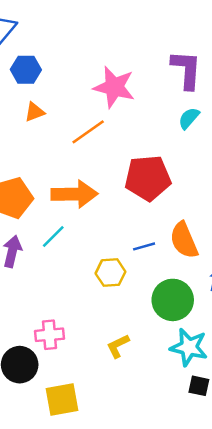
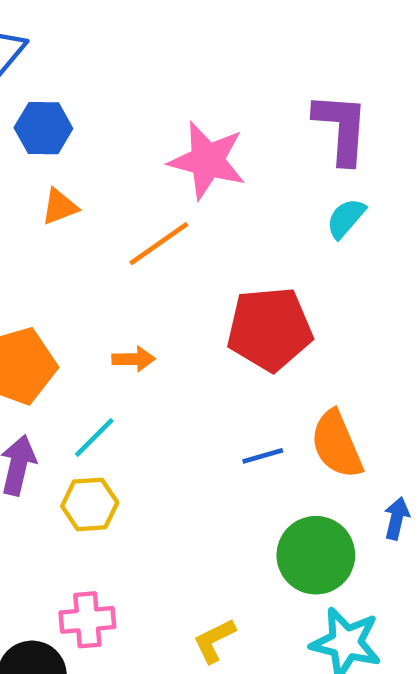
orange arrow: (74, 194) -> (134, 359), size x0.5
yellow hexagon: (110, 273) -> (90, 504), moved

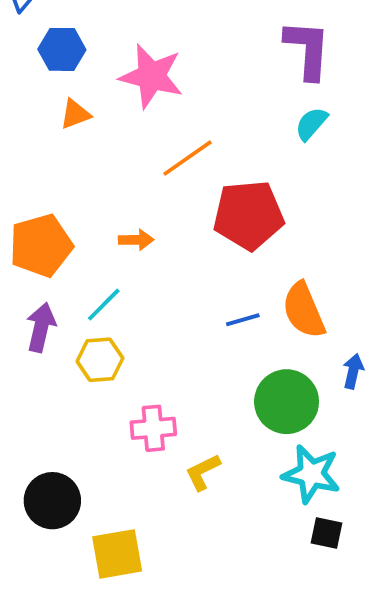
pink star: (207, 160) -> (151, 76), moved
orange line: (159, 244) -> (188, 158), moved
pink cross: (87, 620) -> (153, 428), moved

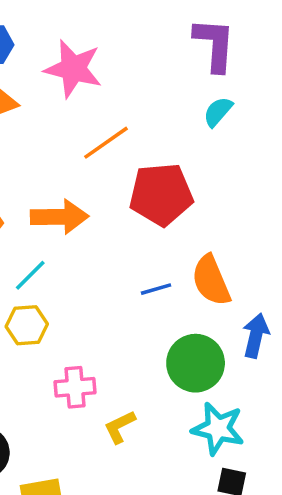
orange arrow: (136, 240) -> (59, 217), size x1.8
blue arrow: (353, 371) -> (256, 336), size x1.4

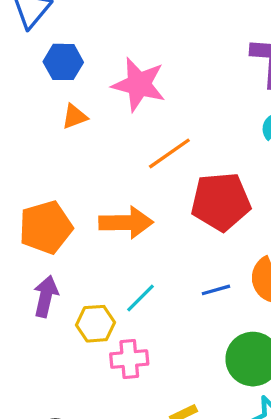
cyan line: (30, 275) -> (140, 298), moved
pink cross: (75, 387) -> (129, 359), moved

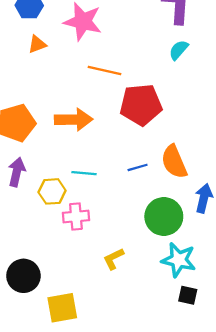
orange line: (169, 153) -> (104, 71), turned 48
cyan line: (140, 298) -> (84, 173), turned 50

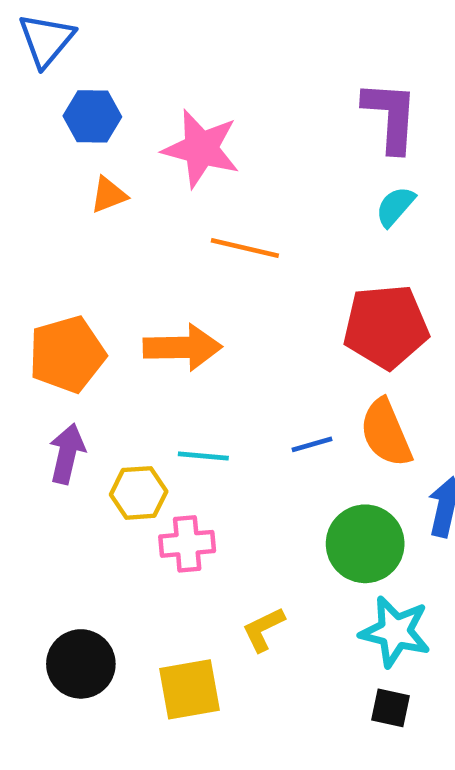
red pentagon: (141, 105) -> (386, 327), moved
black square: (188, 295) -> (391, 708), moved
yellow square: (62, 308) -> (189, 689), moved

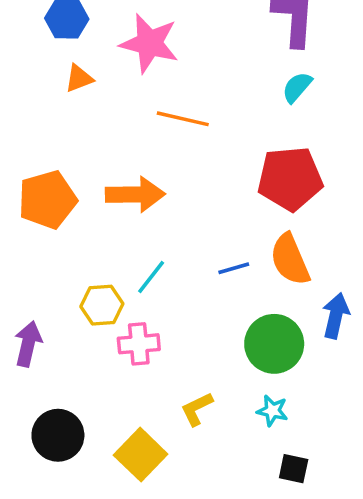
purple arrow: (67, 454) -> (28, 344), moved
cyan line: (203, 456) -> (151, 277), turned -57
cyan star: (395, 632) -> (272, 411), moved, size x0.6
yellow square: (189, 689) -> (141, 455), turned -36

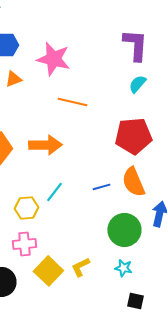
pink cross: (139, 344) -> (24, 244), moved
yellow square: (141, 455) -> (48, 271), moved

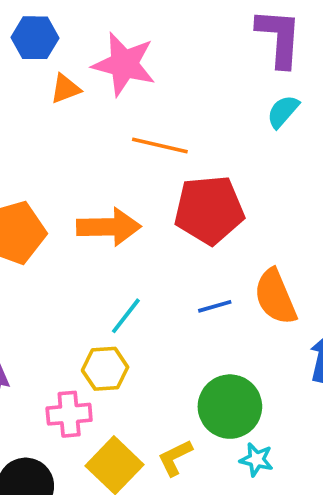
orange triangle: (13, 79) -> (65, 89), moved
red pentagon: (133, 136) -> (209, 210), moved
yellow hexagon: (26, 208) -> (105, 369), moved
green circle: (124, 230) -> (230, 407), moved

